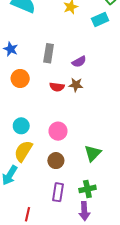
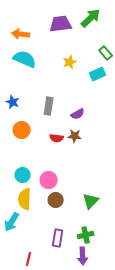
pink circle: (58, 131) -> (49, 180), moved
yellow semicircle: (23, 151) -> (25, 199), turned -30
brown circle: (56, 161) -> (56, 200), moved

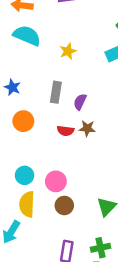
yellow star: (70, 62) -> (68, 51), moved
purple semicircle: (78, 114) -> (80, 102), moved, turned 144

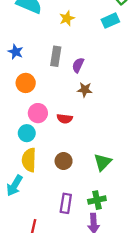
red semicircle: (66, 131) -> (65, 119), moved
pink circle: (56, 181) -> (38, 113), moved

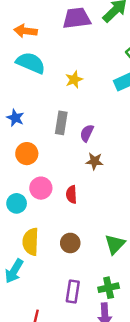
red semicircle: (65, 119) -> (72, 194), turned 80
cyan circle: (27, 133) -> (17, 203), moved

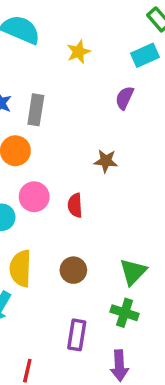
gray rectangle: (61, 123) -> (36, 110), moved
purple semicircle: (87, 133) -> (125, 98), moved
green cross: (109, 288) -> (125, 313), moved, turned 30

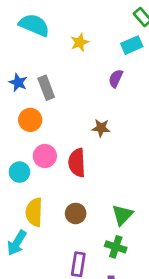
gray rectangle: (36, 110) -> (46, 88), turned -30
red semicircle: (75, 205) -> (77, 163), size x1.5

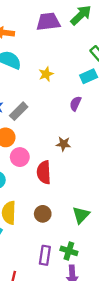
gray rectangle: (46, 88) -> (19, 111), turned 66
pink circle: (45, 156) -> (20, 157), moved
green cross: (116, 247) -> (69, 251), moved

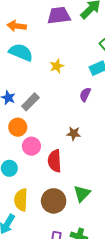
brown circle: (43, 214) -> (54, 201), size x1.5
green triangle: (81, 215) -> (82, 194), moved

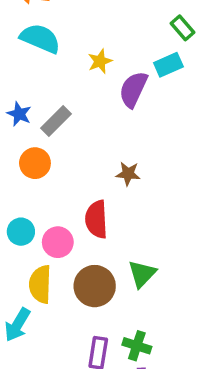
purple semicircle: (85, 95) -> (133, 89), moved, size x1.5
pink circle: (31, 146) -> (58, 242), moved

